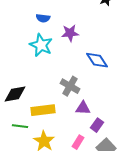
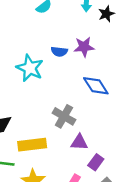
blue semicircle: (43, 18) -> (59, 52), moved
purple star: (70, 33) -> (84, 47), moved

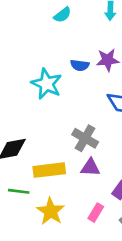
purple triangle: (79, 142) -> (90, 167), moved

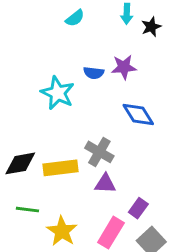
yellow rectangle: (49, 170) -> (61, 168), moved
pink rectangle: (96, 213) -> (111, 233), size x1.5

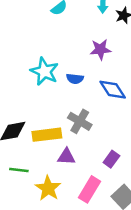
blue semicircle: (94, 73) -> (75, 79), moved
purple triangle: (105, 184) -> (66, 157), moved
purple rectangle: (138, 208) -> (111, 159), moved

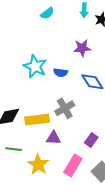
gray cross: (80, 121) -> (65, 108), turned 30

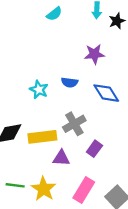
cyan star: (35, 66) -> (39, 90), moved, size x0.7
purple rectangle: (91, 140) -> (94, 149), moved
green line: (14, 149) -> (15, 185), moved

